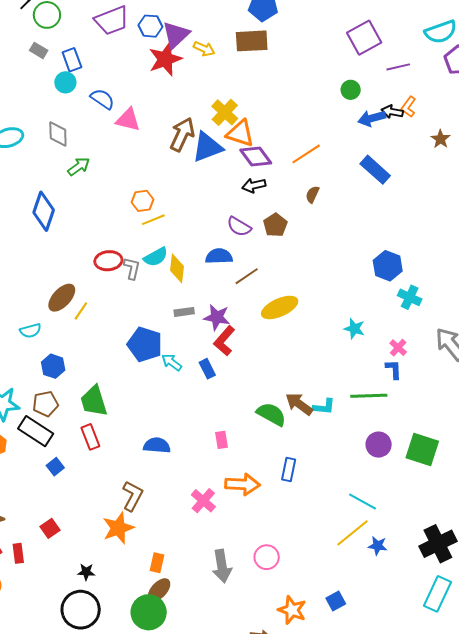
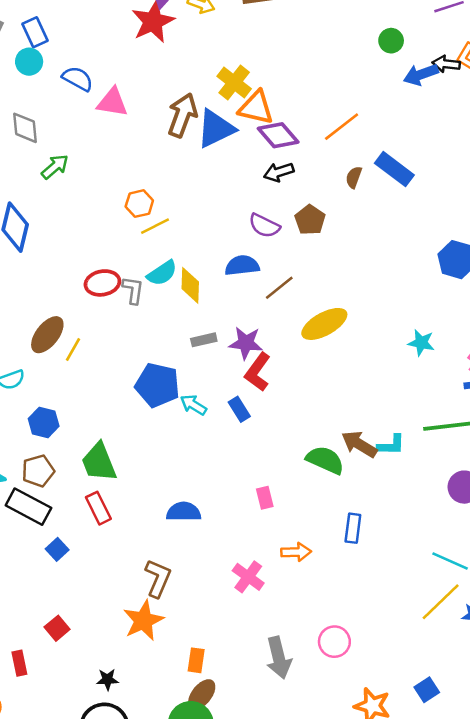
blue rectangle: (375, 170) -> (394, 169), moved
orange arrow: (242, 484) -> (296, 552), size x0.7

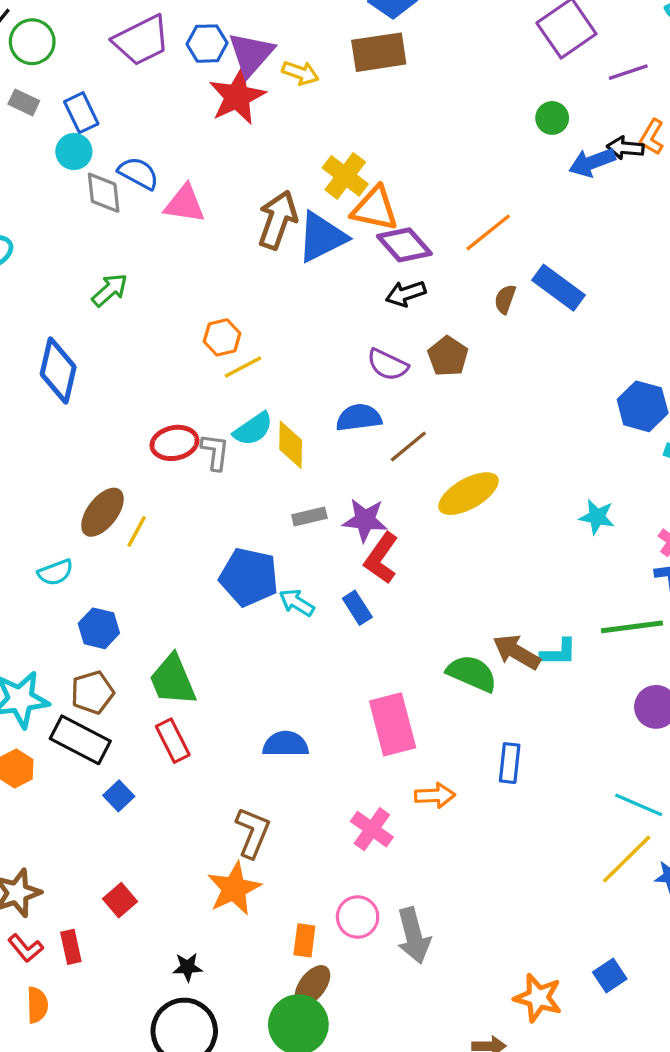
gray diamond: (25, 128) -> (104, 193), moved
pink rectangle: (265, 498) -> (393, 724), size x2.0
pink circle: (334, 642) -> (358, 917), moved

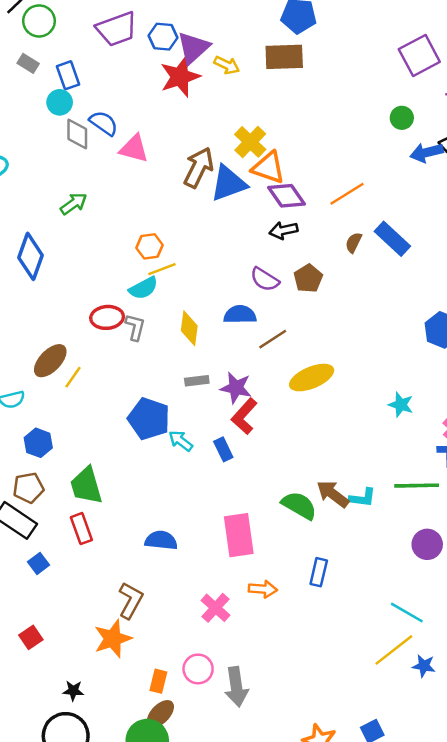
cyan semicircle: (253, 429) -> (143, 288), moved

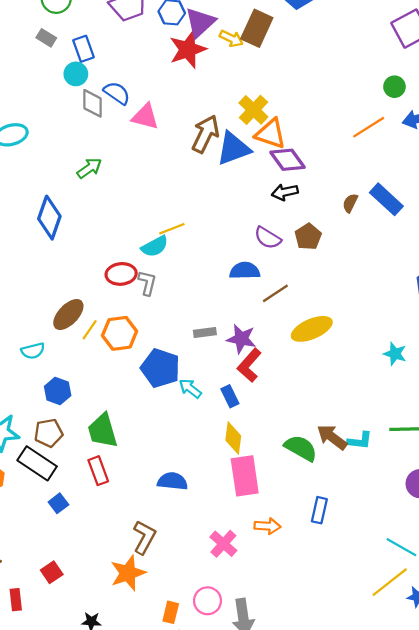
brown rectangle: (284, 57) -> (257, 28), moved, turned -63
orange line: (347, 194) -> (369, 127), moved
orange hexagon: (149, 246) -> (120, 333), moved, size x1.4
yellow diamond: (189, 328) -> (233, 438), moved

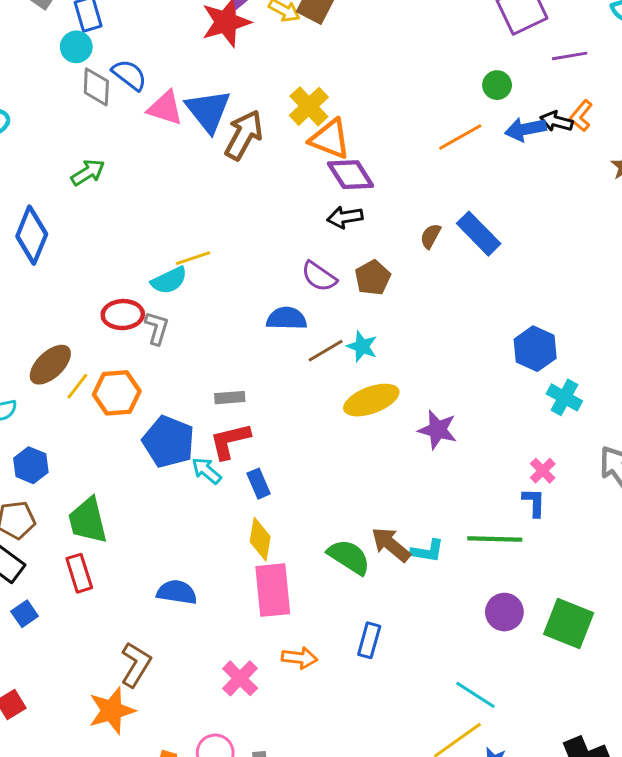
blue triangle: (233, 149) -> (208, 111), moved, turned -51
purple star: (241, 339) -> (438, 430), moved
cyan star: (395, 354) -> (362, 346), moved
red L-shape: (249, 365) -> (230, 441), moved, turned 32

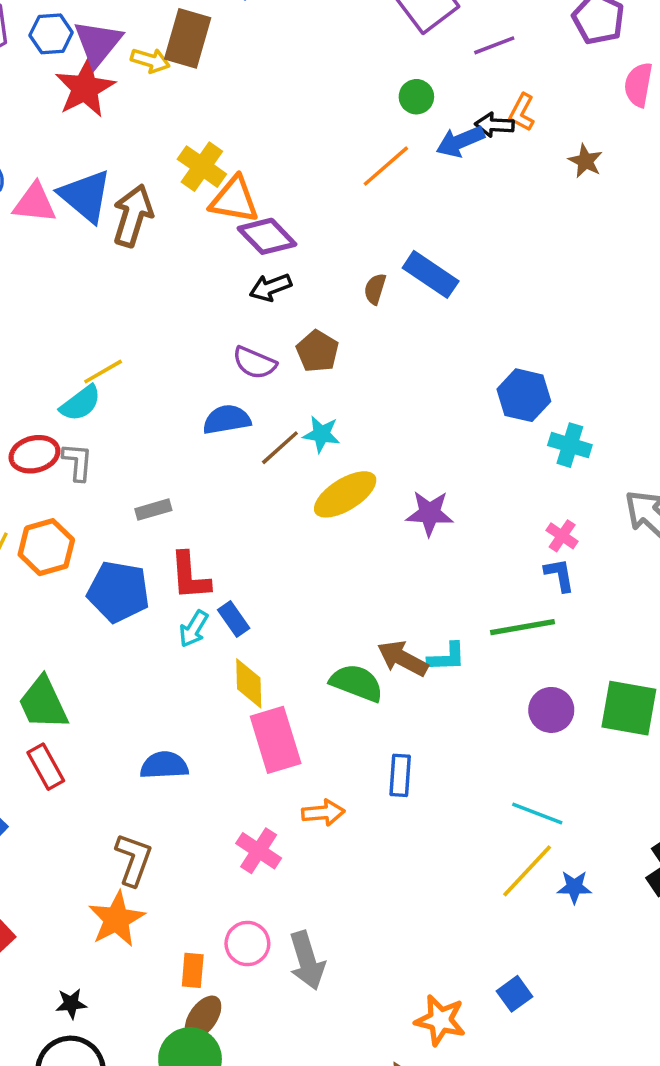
gray rectangle: (230, 398) -> (153, 510), moved
red L-shape: (230, 441) -> (190, 576), turned -69
cyan arrow: (206, 471) -> (194, 629), moved, turned -88

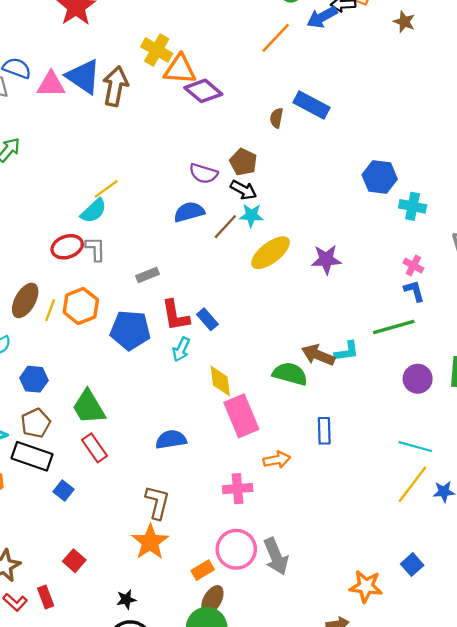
black arrow: (271, 287) -> (243, 190), moved, turned -125
blue rectangle: (234, 619) -> (207, 319), moved
pink cross: (259, 851) -> (238, 489), turned -32
pink circle: (247, 944) -> (236, 549), size x1.4
orange rectangle: (193, 970) -> (203, 570), turned 60

